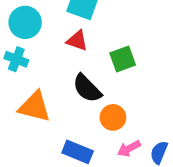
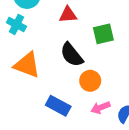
red triangle: (77, 41) -> (68, 15), turned -30

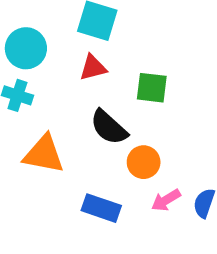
green square: (103, 34) -> (152, 88), turned 30

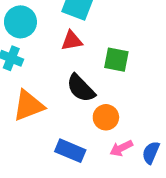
orange triangle: (44, 154) -> (29, 105), turned -36

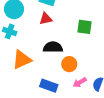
green square: (116, 60) -> (85, 27), moved
black semicircle: (81, 88) -> (53, 47), turned 138

